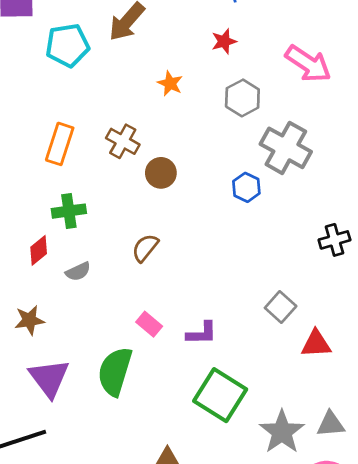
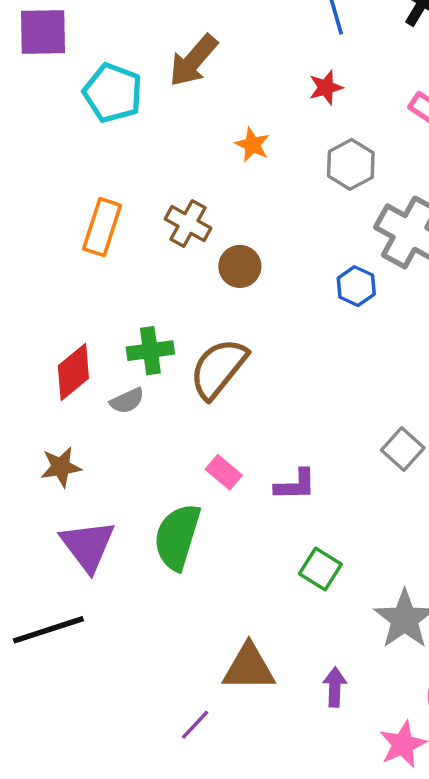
cyan pentagon: (68, 45) -> (113, 93), turned 30
green cross: (69, 211) -> (150, 351), moved
brown semicircle: (145, 248) -> (218, 368), size x1.6
red diamond: (39, 250) -> (73, 372), size x1.4
green square: (220, 395) -> (320, 569), size x0.6

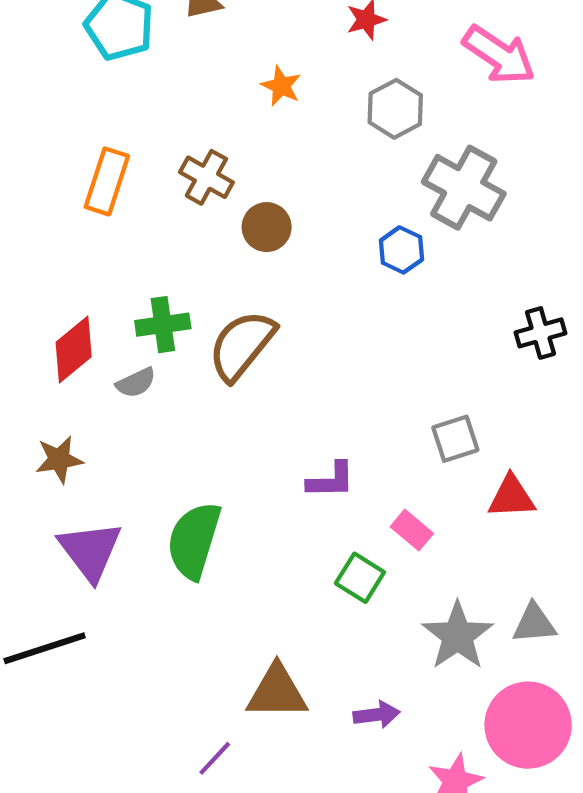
gray square: (403, 449) -> (455, 439), turned 30
pink rectangle: (224, 472) -> (412, 530), moved
purple arrow: (335, 687) -> (377, 715), turned 81

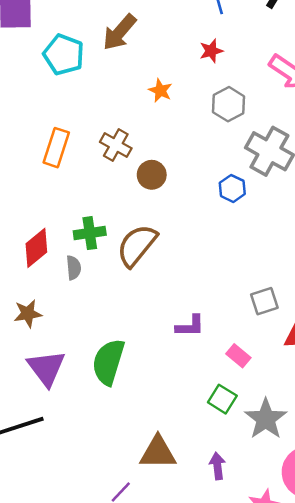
gray semicircle: (136, 383) -> (74, 268), turned -70
green square: (360, 578) -> (222, 399), moved
purple arrow: (377, 715) -> (217, 466), turned -90

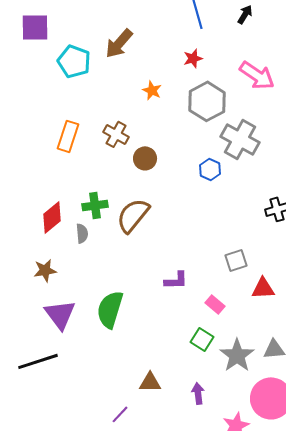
gray hexagon: (229, 104) -> (207, 101), size x1.4
brown triangle: (158, 452) -> (150, 382), size x0.7

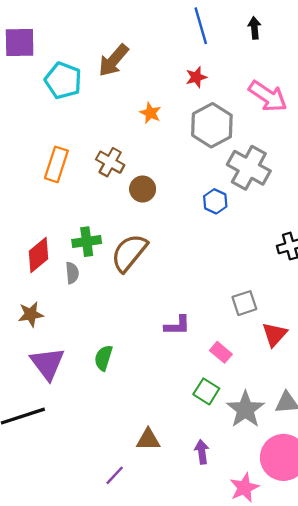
black arrow: (245, 14) -> (254, 28), turned -36
red triangle: (263, 288) -> (275, 334), turned -45
green semicircle: (110, 309) -> (103, 358), size x0.6

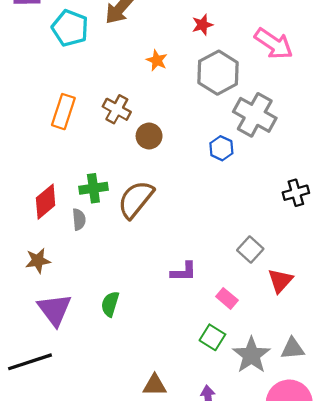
gray square: (244, 303) -> (250, 249), turned -30

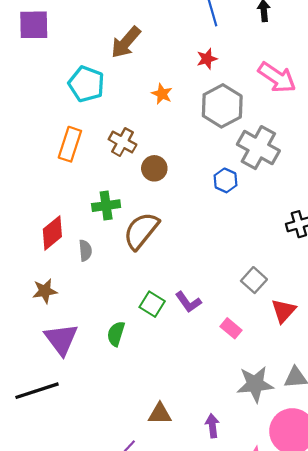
cyan pentagon: (70, 28) -> (86, 84), moved
green cross: (93, 188) -> (106, 206), moved
purple L-shape: (184, 272) -> (188, 302), turned 56
green square: (212, 337) -> (152, 304), moved
gray star: (251, 355) -> (255, 384), turned 30

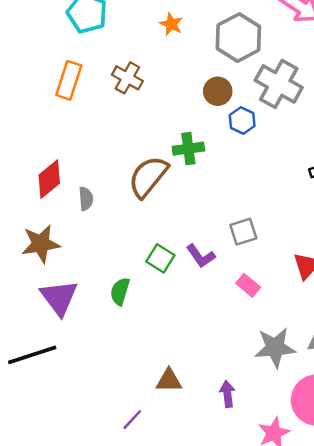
brown circle: (154, 168) -> (218, 91), moved
green cross: (106, 206) -> (188, 149), moved
gray square: (254, 280) -> (243, 232), moved, turned 30
brown star: (45, 291) -> (41, 244), size x1.4

